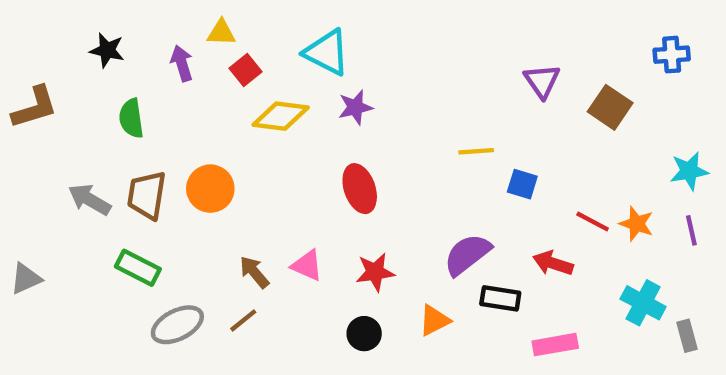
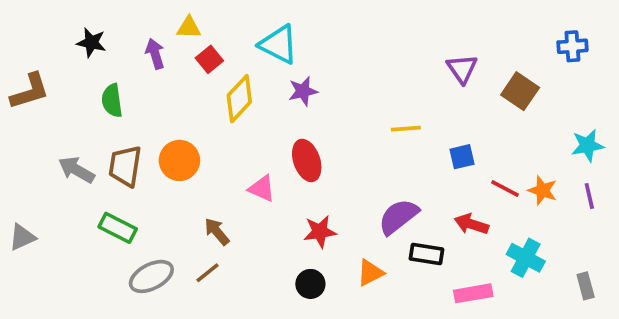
yellow diamond: (281, 116) -> (239, 99), turned -54
blue square: (522, 184) -> (462, 157), moved, turned -30
pink triangle: (307, 265) -> (262, 189), moved
cyan cross: (643, 303) -> (526, 258), moved

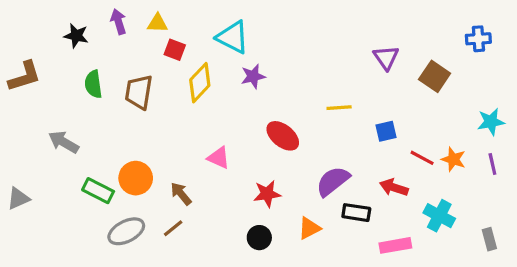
purple arrow: (155, 54) -> (118, 22), moved
red square: (209, 59) -> (175, 50), turned -30
orange circle: (179, 160) -> (136, 178), moved
red ellipse: (307, 160) -> (283, 136), moved, turned -32
brown trapezoid: (125, 166) -> (139, 92), moved

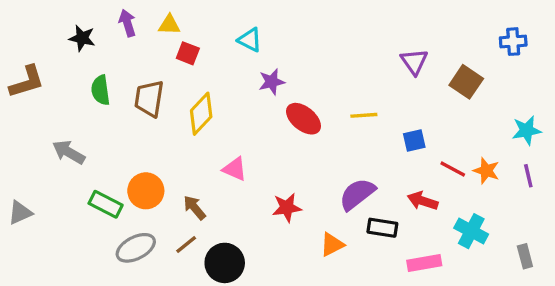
cyan triangle: (233, 37) -> (250, 40), size x0.7
yellow diamond: (200, 83) -> (201, 114), moved
red ellipse: (283, 136) -> (303, 119), moved
black circle: (259, 238) -> (225, 263), moved, size x1.5

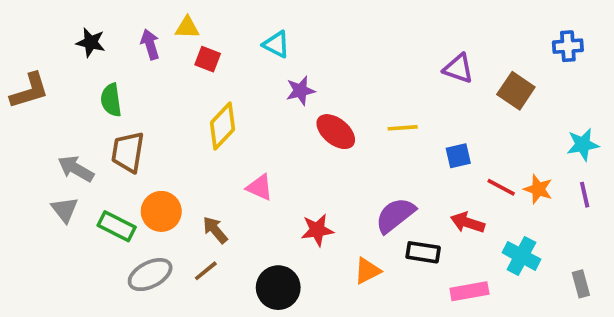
purple arrow: (127, 23) -> (150, 44), moved
purple triangle: (414, 62) -> (458, 68), turned -36
brown trapezoid: (149, 99) -> (128, 152), moved
gray triangle: (20, 213) -> (65, 210), moved, turned -44
black circle: (225, 263) -> (278, 288), moved

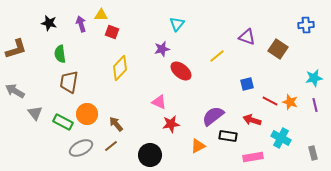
cyan triangle: (276, 44) -> (177, 24), moved, turned 42
yellow line: (403, 128) -> (217, 56), moved, turned -35
gray arrow: (76, 169) -> (15, 91), moved
pink triangle: (260, 187) -> (159, 102), moved

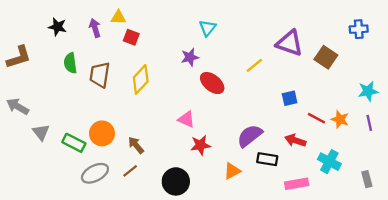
purple triangle: (247, 37) -> (290, 43), size x1.4
brown trapezoid: (69, 82) -> (100, 75), moved

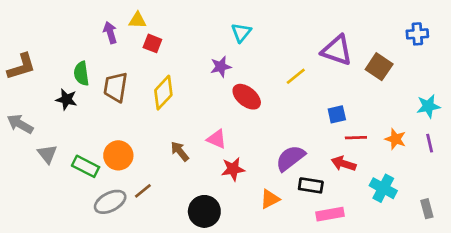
black star: (57, 27) -> (66, 99), moved
red line: (316, 118) -> (356, 138), moved, turned -30
brown arrow: (136, 145) -> (180, 151), moved
brown line: (130, 171) -> (143, 191), moved
pink rectangle: (297, 184) -> (330, 214), moved

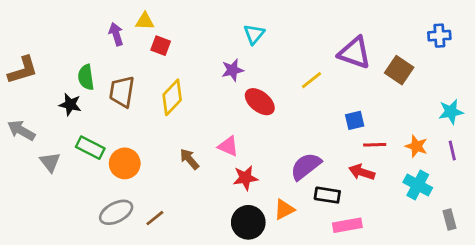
green rectangle: (86, 166) -> (90, 148), moved
cyan cross: (383, 188) -> (418, 185), moved
brown line: (143, 191) -> (155, 218), moved
black circle: (204, 211) -> (248, 222), moved

